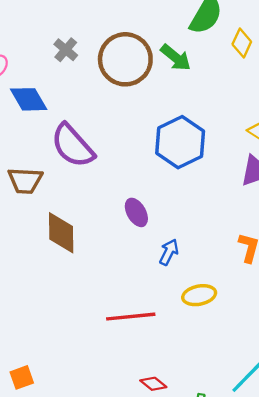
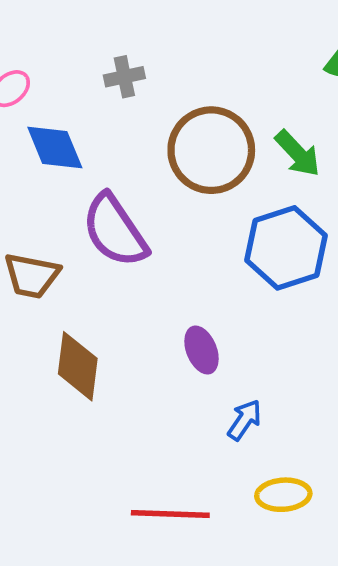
gray cross: (66, 50) -> (124, 77), turned 30
green arrow: (176, 58) -> (298, 153), moved
brown circle: (125, 59) -> (211, 150), moved

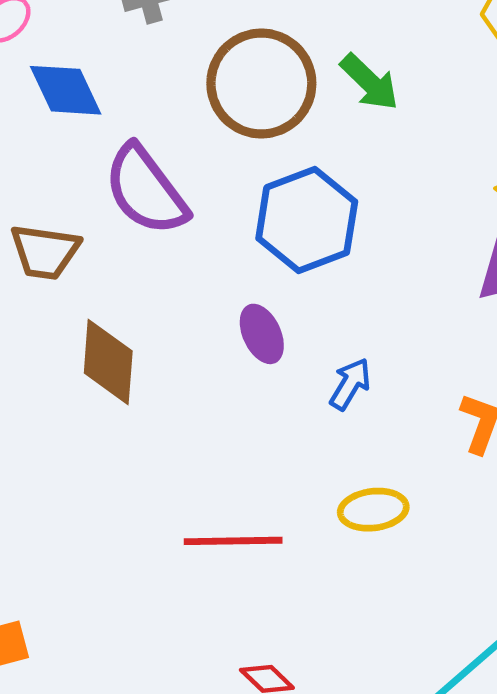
blue hexagon: (286, 248) -> (307, 220), moved
blue arrow: (245, 420) -> (350, 384), moved

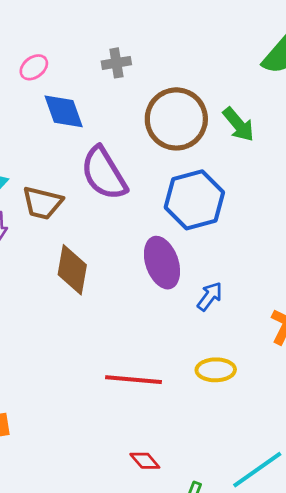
purple ellipse: (262, 334) -> (162, 263), size x1.5

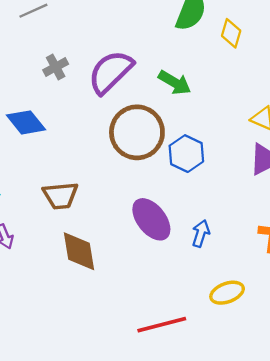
brown circle: (176, 119) -> (137, 132), moved
purple semicircle: (104, 173) -> (111, 72), moved, turned 96
blue hexagon: (194, 200) -> (186, 154), moved, size x0.7
brown trapezoid: (42, 203) -> (60, 196), moved

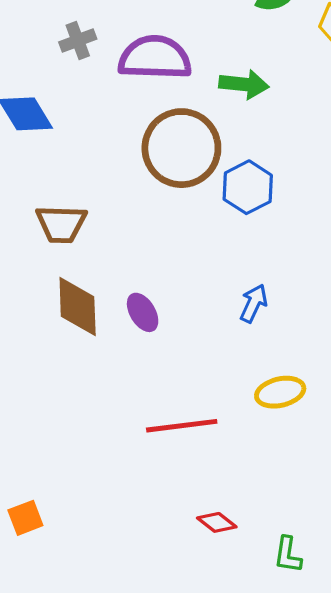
purple semicircle: (111, 72) -> (155, 58), turned 39
green arrow: (175, 83) -> (244, 84), turned -32
purple ellipse: (151, 219) -> (143, 312), moved, size x0.6

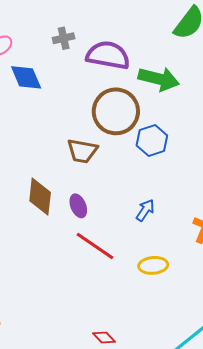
green arrow: (244, 84) -> (159, 79), size x1.4
brown trapezoid: (61, 224) -> (82, 151), moved
red line: (182, 426) -> (95, 246), moved, turned 33

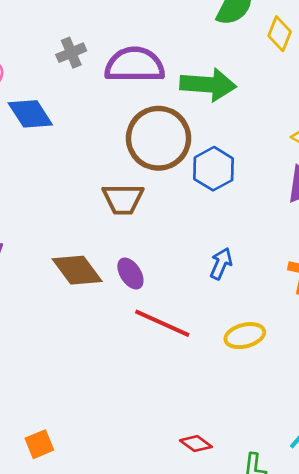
brown diamond: (40, 197) -> (77, 270), turned -33

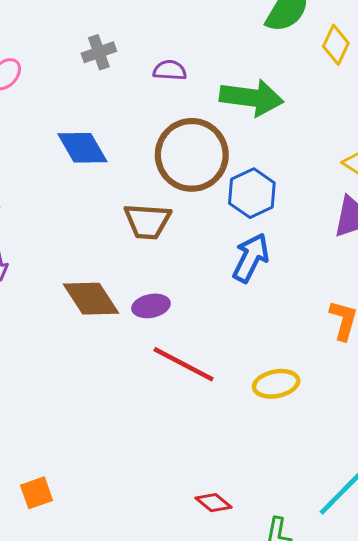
purple semicircle: (135, 65) -> (170, 70), size x0.5
blue diamond: (30, 114) -> (82, 148), moved
blue arrow: (221, 264) -> (251, 258), moved, size x1.4
purple ellipse: (130, 274) -> (151, 306), turned -72

